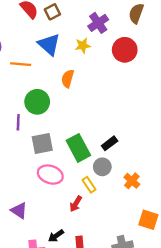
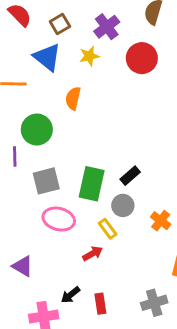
brown square: (52, 12) -> (60, 24), moved
green rectangle: (78, 148) -> (92, 184), turned 44
red arrow: (76, 204) -> (93, 254), turned -147

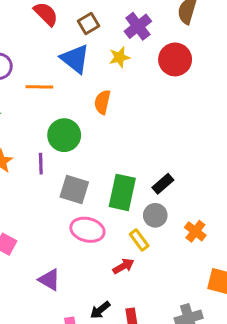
gray square: (46, 181) -> (74, 190), turned 32

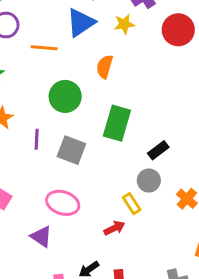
blue triangle: (75, 59) -> (81, 23), turned 44
purple line: (41, 164) -> (37, 139), moved
green rectangle: (122, 192) -> (117, 123), moved
pink ellipse: (87, 230) -> (63, 203), moved

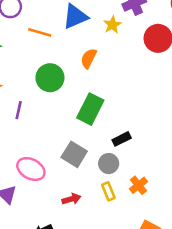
yellow star: (124, 24) -> (112, 25), turned -30
gray square: (71, 150) -> (74, 154), moved
yellow rectangle: (132, 204) -> (108, 191), moved

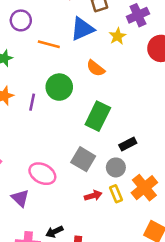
orange semicircle: (89, 58) -> (96, 68), turned -78
purple line: (19, 110) -> (32, 102), moved
orange cross: (139, 185) -> (144, 188), size x1.5
red arrow: (71, 199) -> (93, 196), moved

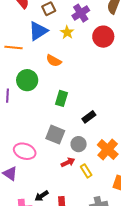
green rectangle: (98, 116) -> (62, 98), size x0.7
gray circle: (116, 167) -> (79, 144), moved
yellow rectangle: (116, 194) -> (86, 171), moved

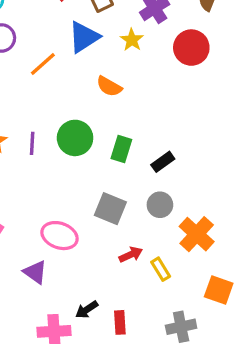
orange line: (13, 47) -> (43, 64), turned -48
green circle: (27, 80) -> (75, 138), moved
black rectangle: (89, 117) -> (163, 162), moved
gray circle: (79, 144) -> (160, 205), moved

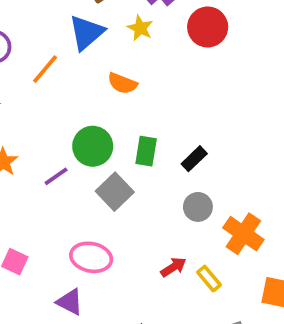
purple line: (32, 143) -> (56, 176), moved, turned 60
gray square: (110, 209) -> (115, 192), moved, turned 32

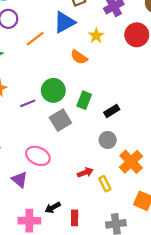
yellow star: (140, 28) -> (96, 36), moved

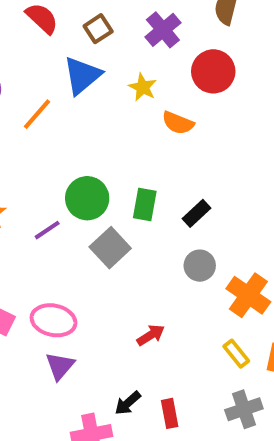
orange semicircle: (79, 57) -> (178, 123), moved
pink ellipse: (38, 156) -> (53, 320), moved
red arrow: (85, 172) -> (151, 335), moved
purple triangle: (20, 180) -> (60, 366), turned 42
yellow rectangle: (105, 184) -> (236, 354), moved

